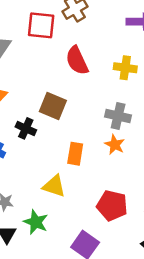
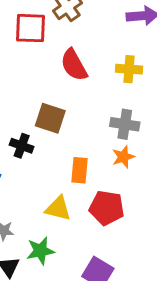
orange star: (115, 145) -> (123, 157), turned 30
red pentagon: (112, 206) -> (107, 208), moved
green star: (36, 222) -> (40, 251), turned -30

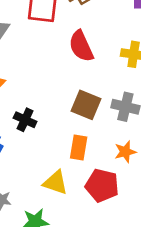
brown square: (50, 118) -> (86, 105), moved
orange star: (123, 157) -> (125, 152), moved

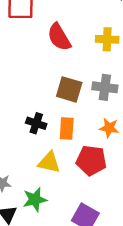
black cross: (25, 120) -> (36, 123), moved
orange star: (125, 152) -> (109, 128), turned 30

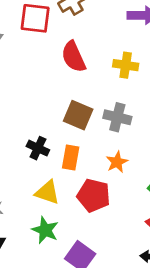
orange star: (109, 128) -> (117, 162), turned 30
green star: (35, 200) -> (45, 230), moved, turned 30

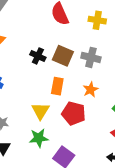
black cross: (38, 148) -> (38, 56), moved
yellow triangle: (47, 192) -> (40, 111), turned 42
green star: (45, 230) -> (39, 138), turned -30

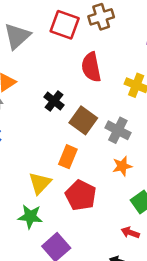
black cross: (38, 56) -> (54, 101), moved
orange star: (90, 90) -> (122, 166), moved

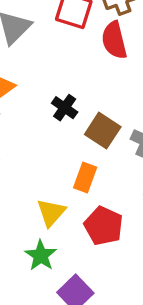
red semicircle: (91, 67) -> (114, 40), moved
green star: (30, 217) -> (41, 255), turned 30

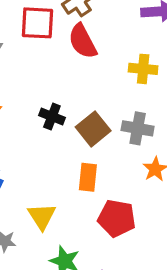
brown square: (103, 131) -> (93, 129), turned 32
yellow triangle: (51, 213) -> (42, 216), moved

